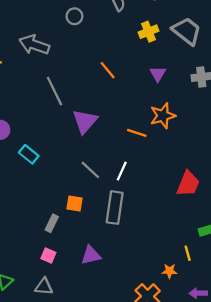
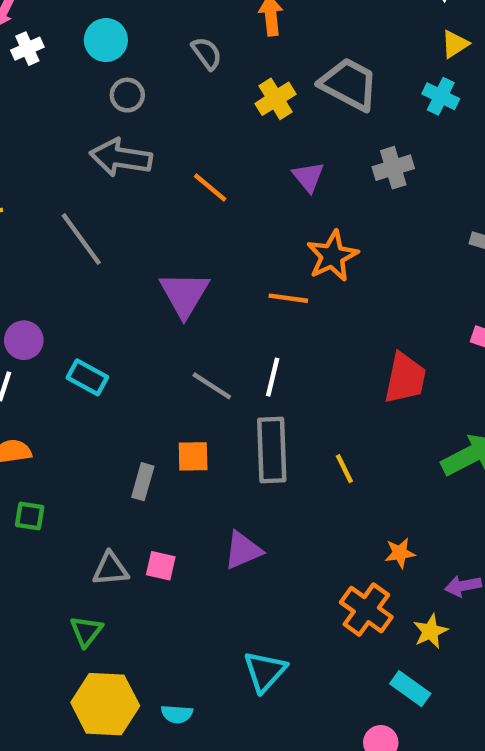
gray arrow: (34, 45) -> (121, 158), moved
gray line: (55, 91) -> (81, 239), moved
gray rectangle: (52, 223) -> (143, 482), moved
yellow line: (188, 253) -> (344, 469), moved
gray triangle: (44, 287) -> (110, 569), moved

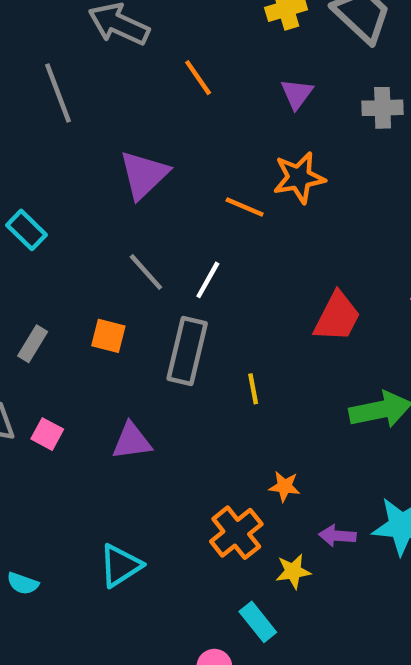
gray rectangle: (143, 482) -> (33, 344), moved

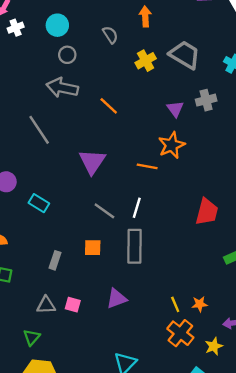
purple triangle: (297, 94) -> (175, 109), moved
yellow line: (253, 389) -> (175, 304), moved

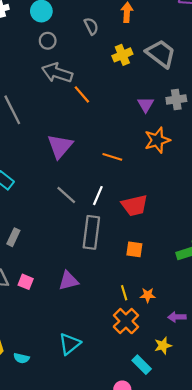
gray arrow: (62, 88) -> (57, 73), moved
orange star: (172, 145) -> (157, 140), moved
red trapezoid: (207, 212) -> (134, 205), moved, turned 56
orange square: (93, 248) -> (134, 249), moved
yellow star: (214, 346) -> (163, 346), moved

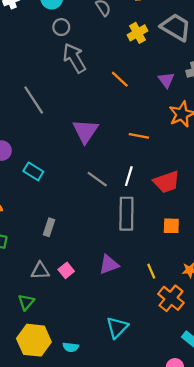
gray arrow: (57, 73) -> (74, 58), turned 48
orange line: (82, 94) -> (120, 79), moved
pink square: (26, 282) -> (66, 270), turned 35
yellow line: (124, 293) -> (151, 271), moved

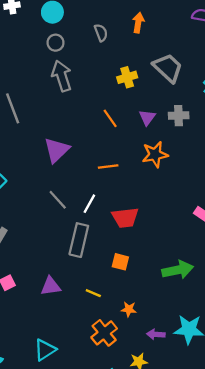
yellow cross: (137, 33) -> (127, 77), moved
orange line: (120, 79) -> (110, 118), moved
orange line: (139, 136) -> (108, 166), turned -30
yellow line: (151, 271) -> (93, 293), moved, turned -56

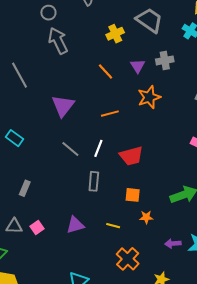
gray rectangle: (79, 240) -> (94, 181), size x0.7
orange star: (129, 309) -> (146, 217), moved
purple arrow: (156, 334) -> (173, 244), moved

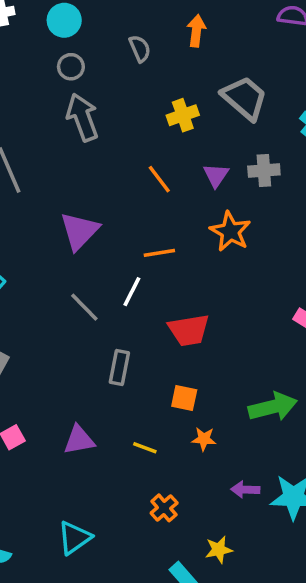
orange star: (149, 97) -> (230, 231), turned -30
white line: (98, 148) -> (132, 292), moved
orange cross: (128, 259) -> (164, 508), size x0.7

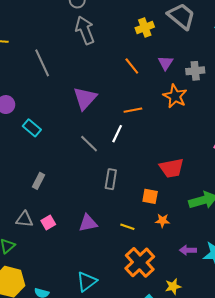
gray cross: (264, 171) -> (195, 71), moved
red trapezoid: (189, 330) -> (172, 168), moved
orange cross: (164, 508) -> (140, 262), size x1.8

